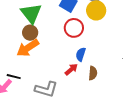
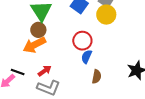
red circle: (74, 28) -> (82, 41), moved
red arrow: (71, 69) -> (45, 71), moved

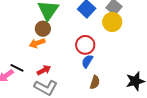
orange arrow: (34, 45) -> (37, 43), size x0.7

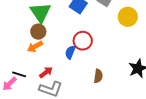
yellow circle: (112, 22) -> (128, 17), moved
blue semicircle: (87, 61) -> (70, 52), moved

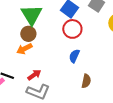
red circle: (83, 41) -> (72, 29), moved
blue semicircle: (70, 52) -> (74, 56), moved

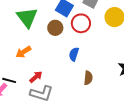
red circle: (72, 29) -> (81, 23), moved
brown circle: (28, 34) -> (55, 28), moved

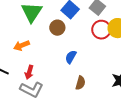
red circle: (81, 23) -> (101, 30), moved
red arrow: (36, 77) -> (29, 72), turned 136

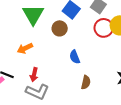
blue semicircle: (71, 57) -> (75, 57), turned -48

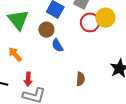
orange arrow: (25, 48) -> (15, 54), turned 84
blue semicircle: (75, 57) -> (57, 45), moved

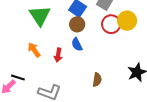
brown circle: (46, 30) -> (77, 24), moved
red arrow: (28, 79) -> (58, 55), moved

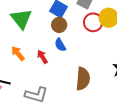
red arrow: (58, 55) -> (42, 57), turned 144
brown semicircle: (97, 80) -> (83, 79), size x1.6

